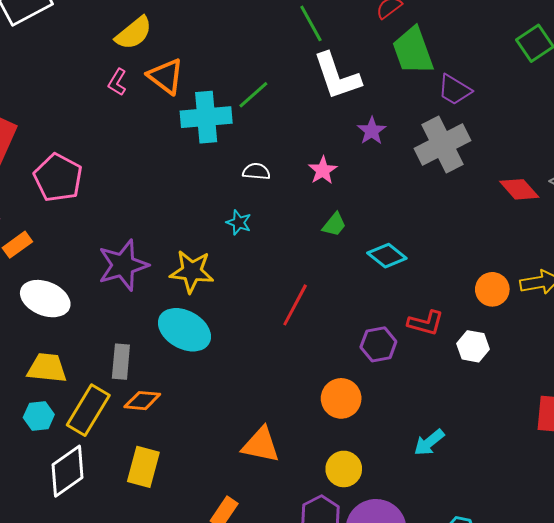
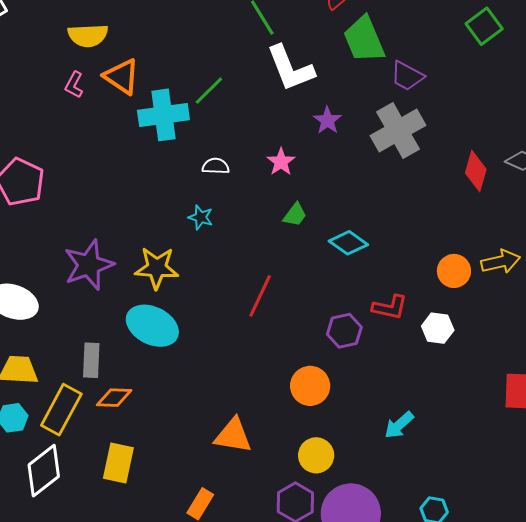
yellow semicircle: (134, 33) -> (88, 36), turned 39
red diamond: (519, 189) -> (476, 171), turned 60

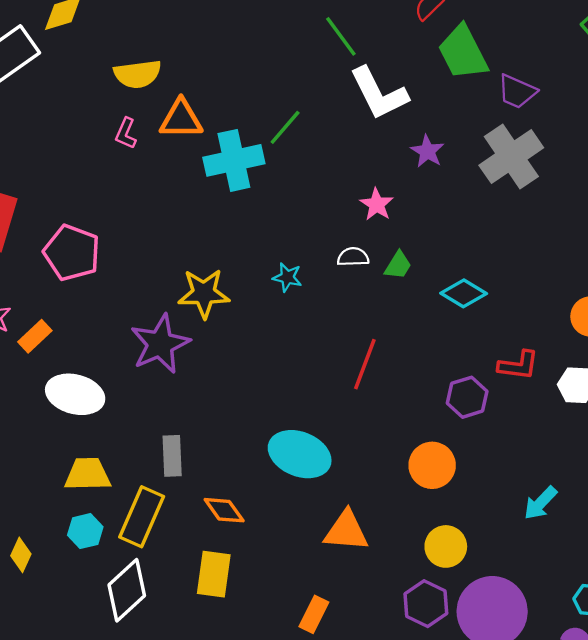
orange triangle: (122, 77) -> (181, 119), turned -30
white semicircle: (216, 166) -> (353, 257), moved
yellow star: (157, 268) -> (204, 293), moved
cyan ellipse: (152, 326) -> (300, 454), moved
orange diamond: (114, 398) -> (224, 510), moved, turned 57

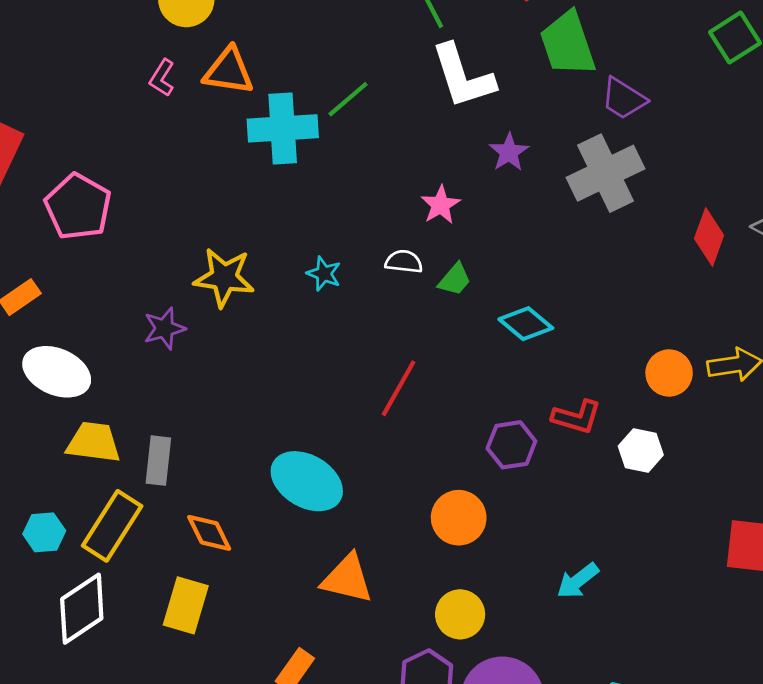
purple star: (160, 344) -> (164, 328), size x0.6
yellow trapezoid: (88, 474) -> (94, 442), moved

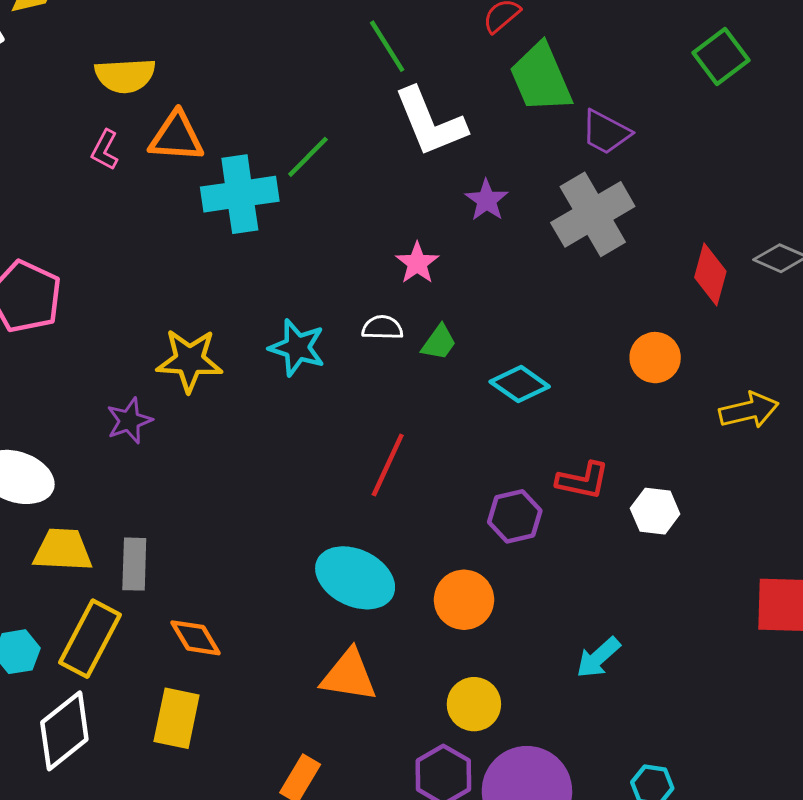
cyan star: (324, 274) -> (297, 348), size x1.5
orange circle: (669, 373) -> (655, 358), moved
cyan ellipse: (307, 481) -> (355, 578), moved

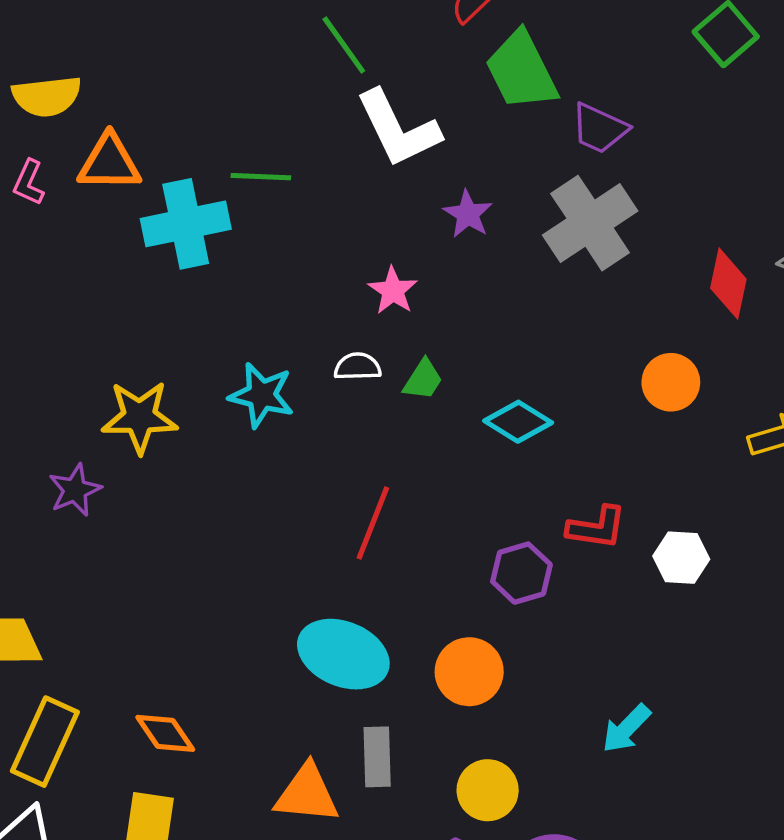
green line: (308, 157) -> (261, 177), turned 51
gray rectangle: (134, 564) -> (377, 757), moved
orange triangle: (349, 675) -> (307, 794), moved

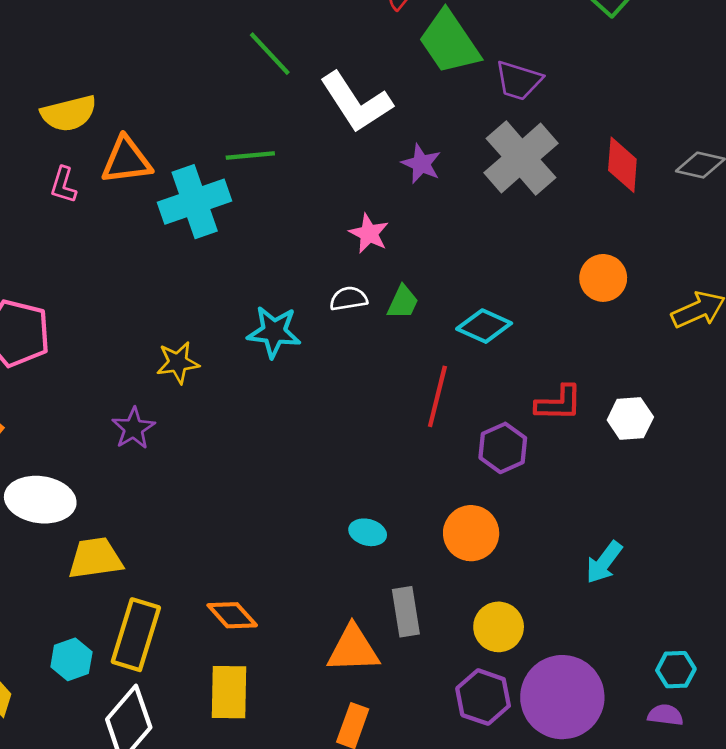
green line: (344, 45) -> (270, 54), moved
red diamond: (728, 284) -> (622, 165), moved
yellow star: (140, 417) -> (178, 363), size x0.7
red line: (373, 523) -> (437, 396), moved
cyan ellipse: (343, 654) -> (368, 532), size x0.5

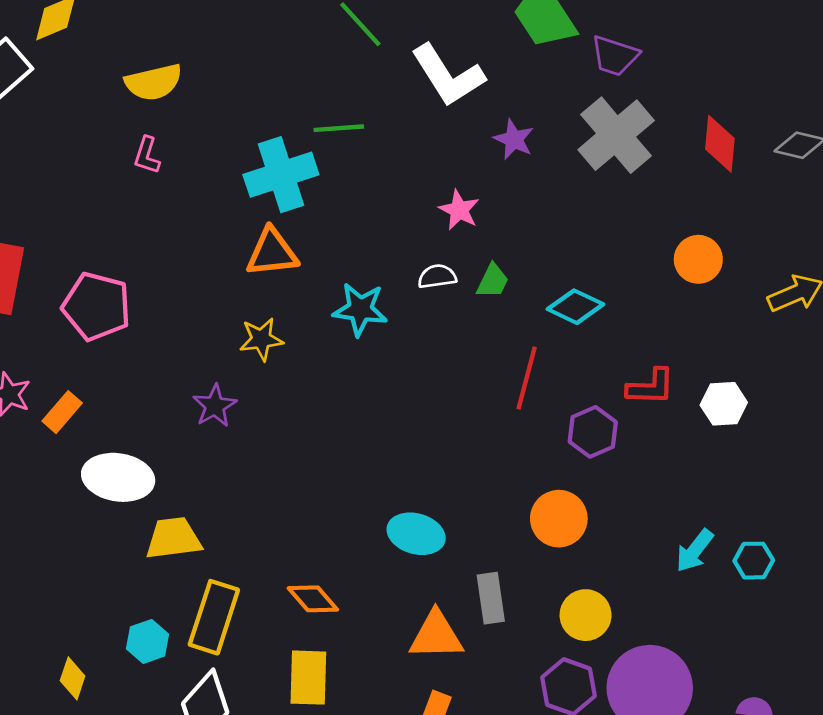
orange triangle: (126, 160) -> (272, 252), moved
cyan ellipse: (368, 532) -> (416, 534), moved, size x1.5
cyan hexagon: (676, 670) -> (754, 561), moved

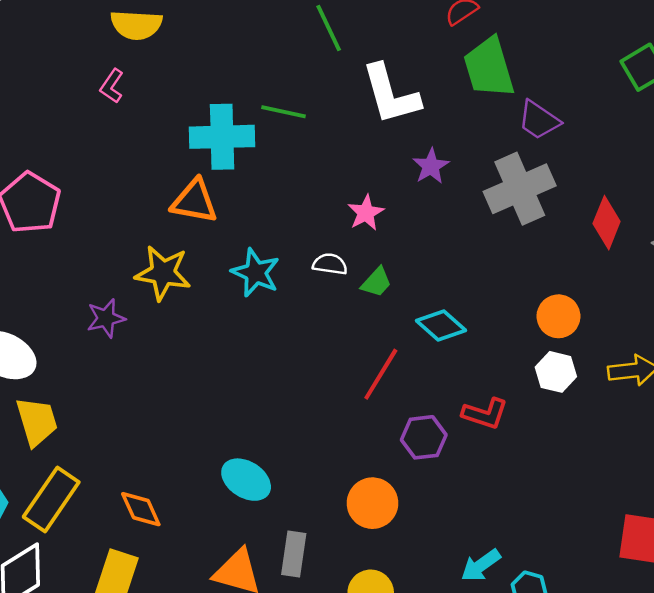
yellow star: (261, 339) -> (163, 273), size x1.4
white hexagon: (724, 404) -> (556, 372), moved
yellow trapezoid: (174, 538) -> (37, 421), turned 64

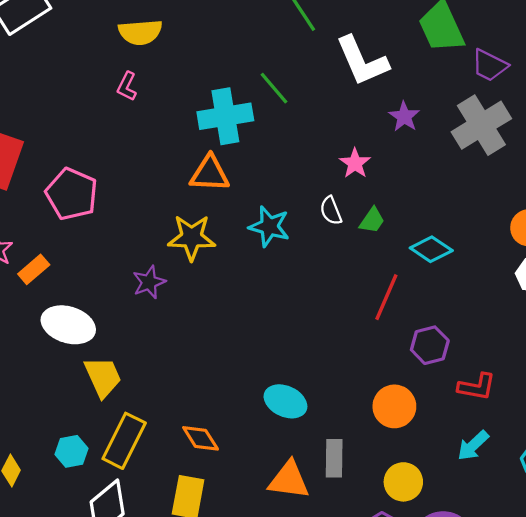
green line: (283, 112) -> (274, 88), turned 45
white semicircle: (330, 264) -> (331, 211), turned -112
red L-shape: (485, 414) -> (477, 387), moved
cyan arrow: (481, 565) -> (473, 446), moved

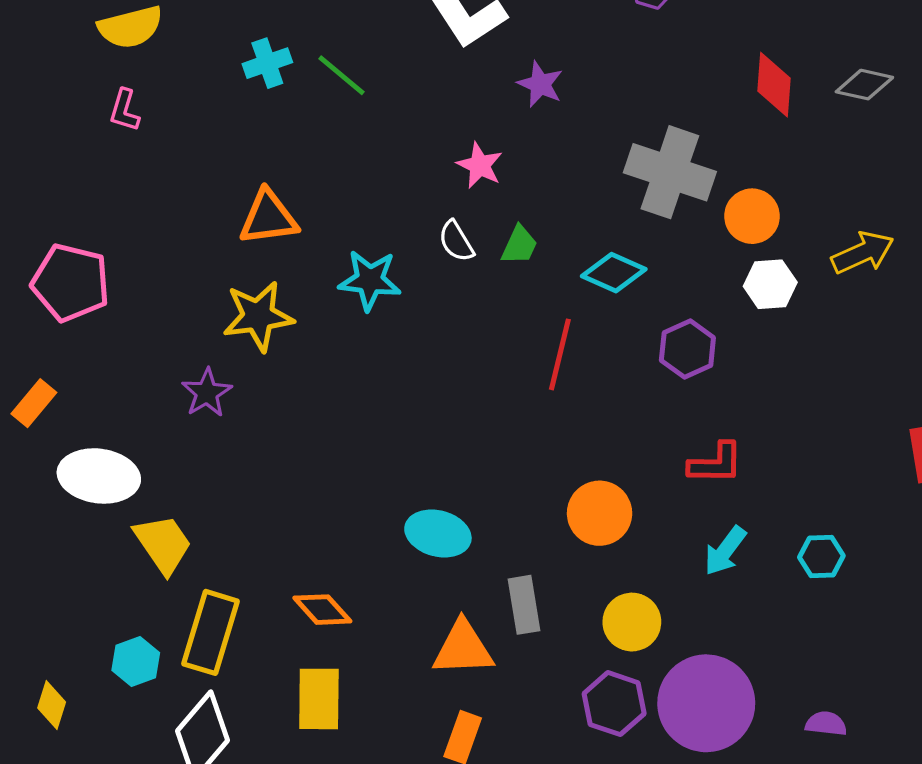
cyan cross: (225, 116) -> (267, 63), moved, size x0.6
gray cross: (481, 125) -> (670, 172), moved, turned -30
purple hexagon: (430, 345) -> (687, 349), moved

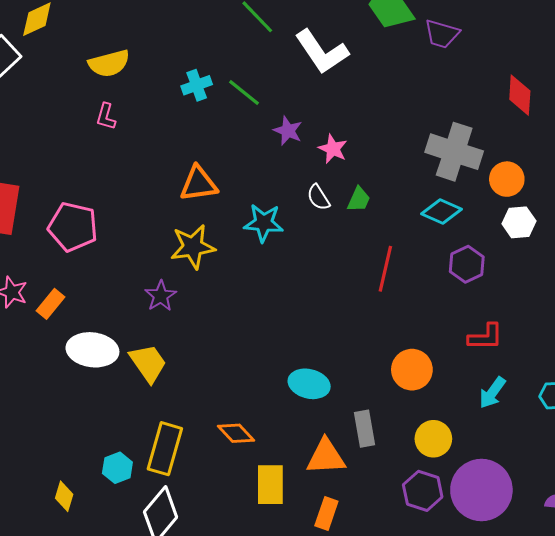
purple star: (540, 84) -> (288, 131), moved
cyan diamond: (614, 273) -> (442, 211), moved
yellow trapezoid: (163, 544) -> (148, 363), moved
yellow rectangle: (319, 699) -> (270, 485), moved

